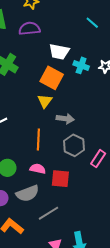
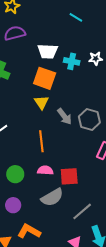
gray arrow: (65, 119) -> (64, 116), turned 54
gray hexagon: (74, 145) -> (89, 119), moved
gray semicircle: (27, 193) -> (52, 197), moved
gray line: (49, 213) -> (82, 211), moved

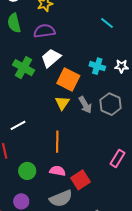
white trapezoid: (48, 51) -> (51, 58), moved, turned 130
gray arrow: (64, 116) -> (85, 105), moved
gray hexagon: (89, 119) -> (111, 104), moved
red square: (69, 176) -> (81, 180), turned -36

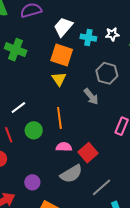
white trapezoid: (51, 58) -> (63, 27), moved
gray arrow: (85, 105) -> (91, 97), moved
green circle: (27, 171) -> (34, 130), moved

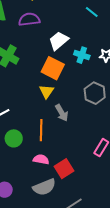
gray arrow: (91, 97) -> (62, 113), moved

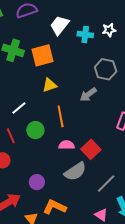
orange square: (53, 68) -> (42, 55), moved, turned -30
yellow triangle: (46, 92) -> (49, 85), moved, turned 49
gray arrow: (62, 113) -> (88, 94), moved, turned 96

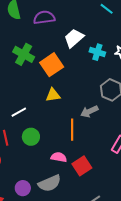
orange square: (42, 55) -> (52, 65), turned -30
orange line: (61, 116) -> (72, 130), moved
gray semicircle: (75, 172) -> (50, 183), moved

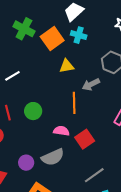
cyan cross: (97, 52) -> (79, 35), moved
yellow triangle: (53, 95) -> (67, 66), moved
white line: (19, 112) -> (12, 76), moved

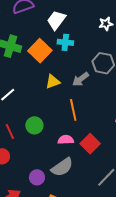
yellow triangle: (67, 66) -> (53, 82), moved
gray arrow: (91, 84) -> (81, 79), moved

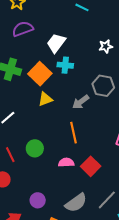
yellow triangle: (53, 82) -> (45, 99), moved
gray semicircle: (62, 167) -> (76, 203), moved

